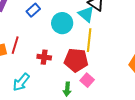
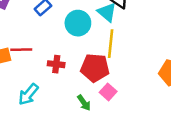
red line: (15, 45) -> (21, 50), turned 72
green arrow: (67, 89) -> (84, 103), turned -40

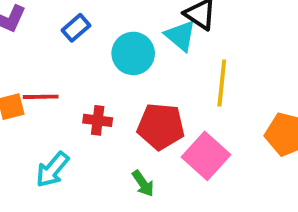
yellow line: (111, 44) -> (222, 83), moved
pink square: (108, 92) -> (206, 156), moved, size x1.6

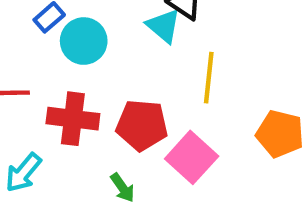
cyan circle: (133, 53) -> (84, 41), moved
red cross: (98, 120) -> (73, 119), size x1.6

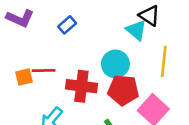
cyan circle: (84, 41) -> (115, 64), moved

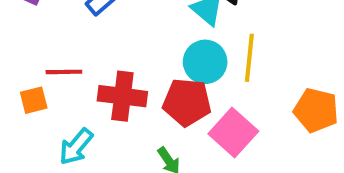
cyan circle: (115, 64) -> (205, 62), moved
orange square: (24, 77) -> (34, 100), moved

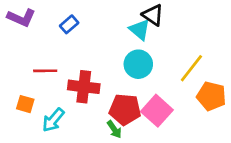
yellow line: (249, 58) -> (191, 68), moved, turned 32
orange square: (34, 100) -> (25, 104), moved, turned 30
red pentagon: (187, 102) -> (125, 109), moved

